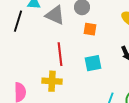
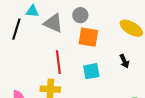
orange square: (90, 29) -> (88, 37), size x1.5

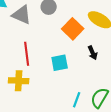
orange square: (88, 37) -> (73, 29), moved, turned 35

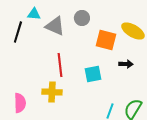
orange square: (73, 29) -> (106, 40), turned -30
black arrow: (93, 53) -> (126, 64), turned -64

